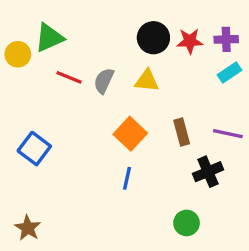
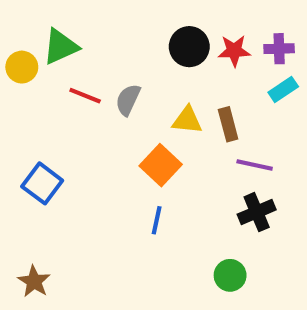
yellow triangle: (147, 81) -> (187, 120), moved
brown rectangle: (182, 132) -> (228, 124), moved
purple line: (228, 134) -> (255, 165), moved

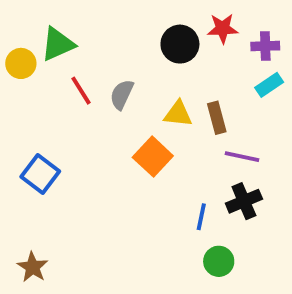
red star: (234, 51) -> (223, 29), moved
red line: (85, 96) -> (81, 91), turned 36
blue line: (157, 220) -> (201, 217), moved

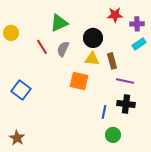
green triangle: (58, 44) -> (59, 23), moved
black circle: (180, 44) -> (93, 38), moved
orange square: (153, 157) -> (79, 81), turned -30
black cross: (244, 201) -> (126, 104), turned 30

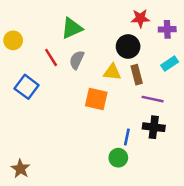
black circle: (93, 38) -> (128, 46), moved
cyan rectangle: (139, 44) -> (170, 64), moved
blue square: (21, 90) -> (27, 87), moved
green circle: (113, 135) -> (118, 158), moved

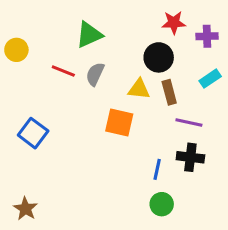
red line: (51, 57) -> (63, 71), turned -36
blue square: (27, 87) -> (33, 133), moved
green circle: (118, 158) -> (162, 204), moved

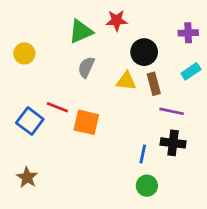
red star: (174, 23) -> (117, 20), moved
yellow circle: (16, 50) -> (24, 53), moved
red line: (63, 71) -> (57, 107), moved
orange square: (119, 122) -> (86, 122), moved
brown star: (25, 209) -> (27, 177), moved

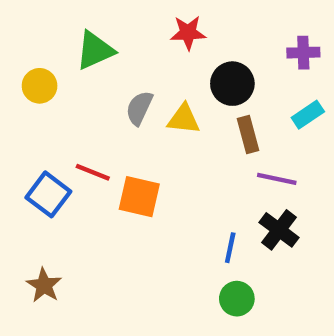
green triangle: (81, 31) -> (95, 50), moved
yellow triangle: (126, 81) -> (184, 119), moved
black cross: (173, 143) -> (279, 230), turned 30

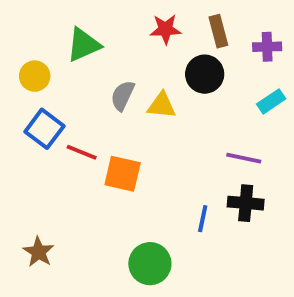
brown rectangle: (248, 135) -> (218, 31), moved
blue square: (48, 194) -> (44, 129), moved
black cross: (279, 230) -> (246, 203), turned -32
green circle: (237, 299) -> (150, 264), moved, size x1.4

